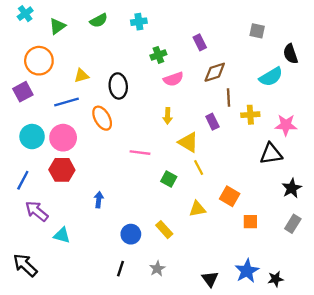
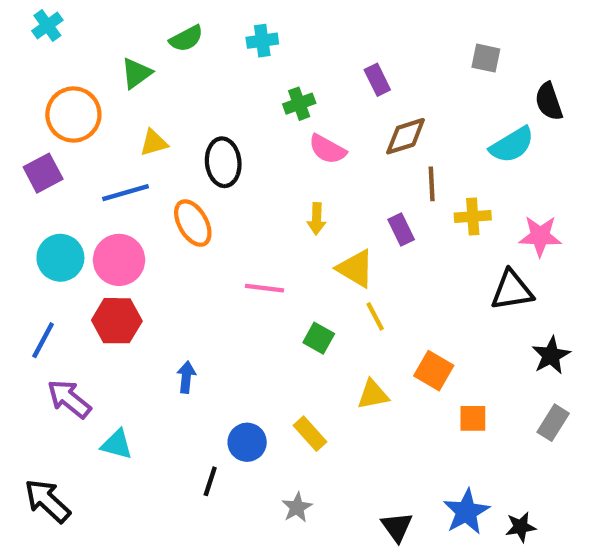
green triangle: (57, 26) -> (136, 73), moved
pink semicircle: (173, 79) -> (327, 149), turned 48
black line: (121, 269) -> (210, 481), moved

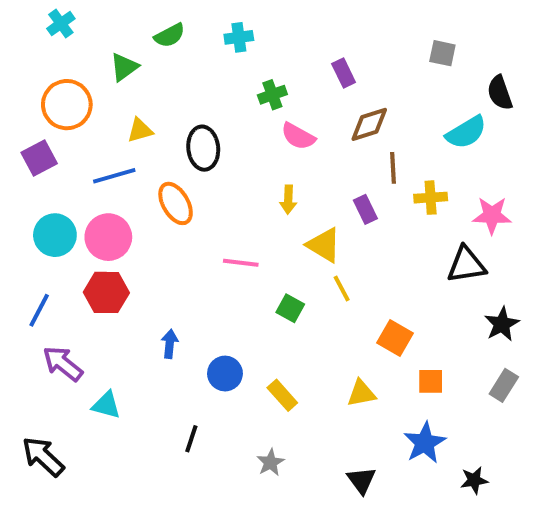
cyan cross: (47, 25) -> (61, 24), moved
yellow triangle: (373, 394) -> (361, 393), moved
blue circle: (247, 442) -> (225, 374), moved
blue star: (466, 512) -> (425, 443), moved

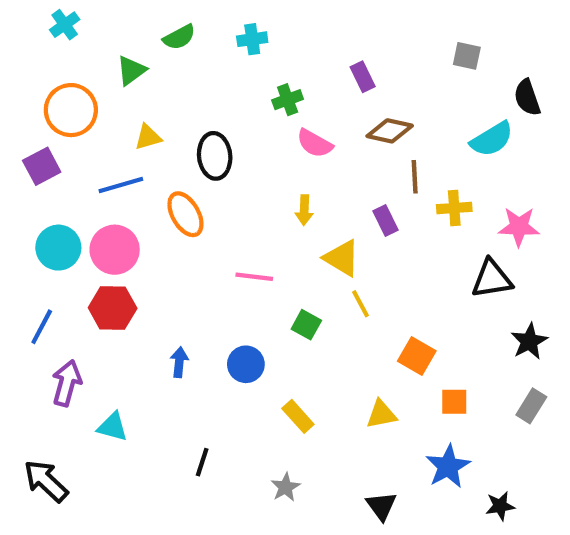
brown diamond: (369, 124) -> (390, 131), turned 30
purple arrow: (63, 364) -> (67, 383), turned 66
blue circle: (225, 374) -> (246, 364), moved

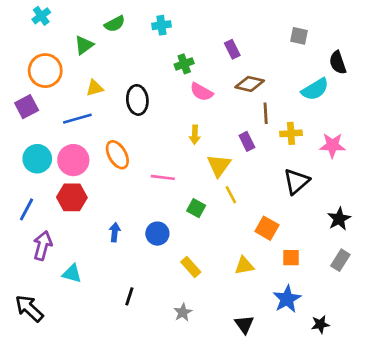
orange ellipse: (185, 214) -> (117, 155), moved
yellow triangle: (342, 258) -> (219, 165), turned 35
black triangle: (492, 279) -> (296, 181), moved, turned -32

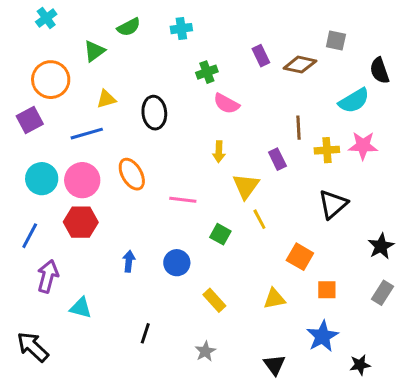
brown diamond: (250, 84) -> (300, 65), moved
pink star: (332, 145) -> (363, 146), moved

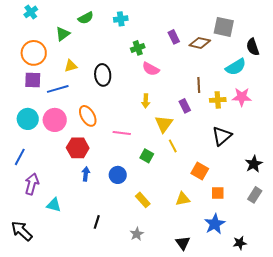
gray square: (336, 41) -> (224, 27), size x1.5
purple square: (30, 120) -> (33, 80), moved, turned 30
red hexagon: (81, 222) -> (78, 148), moved

